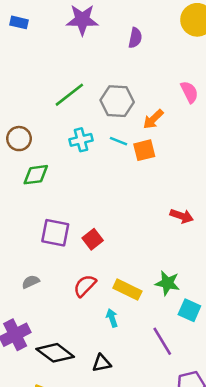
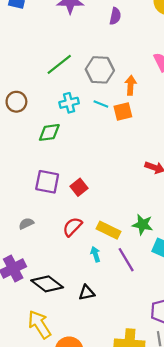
orange arrow: (153, 119) -> (131, 85), turned 138
green diamond: (36, 175) -> (49, 132), moved
purple line: (162, 341) -> (126, 260), moved

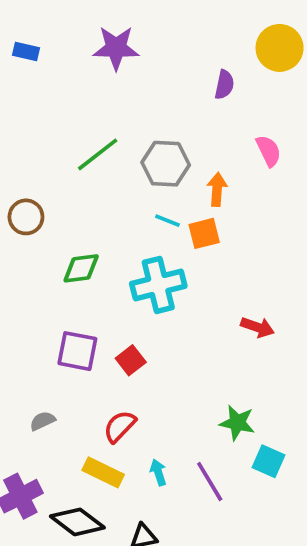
purple semicircle: (115, 16) -> (224, 85), moved
cyan cross: (69, 103) -> (158, 285), moved, size x1.6
yellow rectangle: (109, 230) -> (103, 472), moved

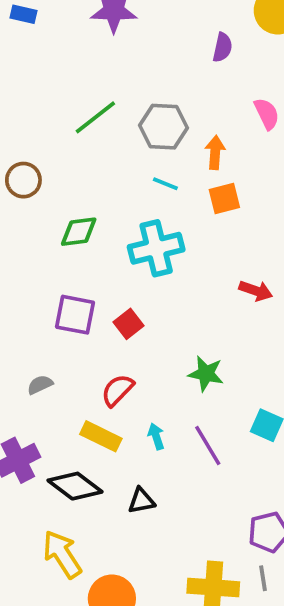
orange square: (204, 233) -> (224, 199), moved
green star: (237, 423) -> (206, 374), moved

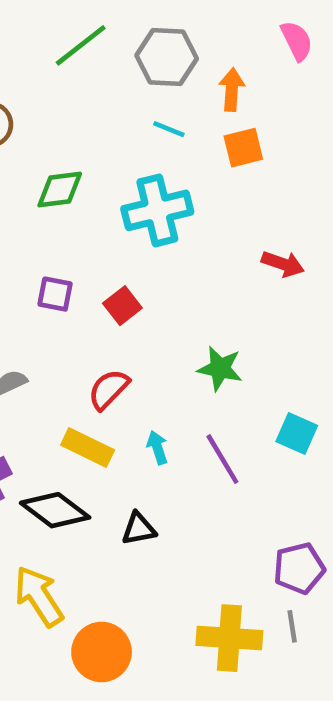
purple square: (75, 315) -> (55, 294), size x0.7

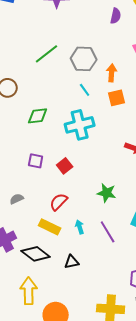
cyan line: (169, 129) -> (85, 90), turned 32
yellow arrow: (39, 596) -> (29, 291), turned 32

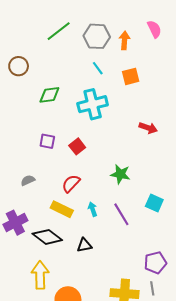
orange arrow: (112, 73) -> (124, 40), moved

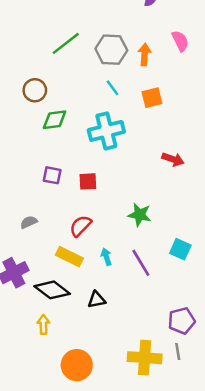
brown circle: (19, 66) -> (35, 90), moved
red square: (77, 146) -> (88, 181), turned 35
yellow arrow: (40, 275) -> (43, 324), moved, size x0.6

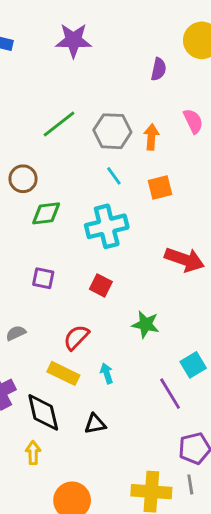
red arrow: (173, 159) -> (185, 260), size x1.5
red square: (88, 181) -> (101, 285), moved, turned 30
cyan square: (180, 249) -> (193, 365), turned 35
purple line: (141, 263) -> (170, 394), moved
black diamond: (52, 290) -> (43, 412), turned 40

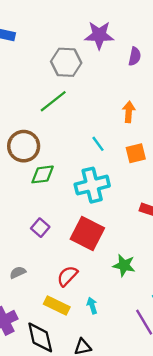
purple star: (73, 40) -> (99, 35), moved
gray hexagon: (112, 131) -> (66, 62), moved
brown circle: (23, 179) -> (24, 146), size x1.4
purple square: (43, 278) -> (40, 228), turned 30
red square: (101, 285) -> (87, 234), size x1.8

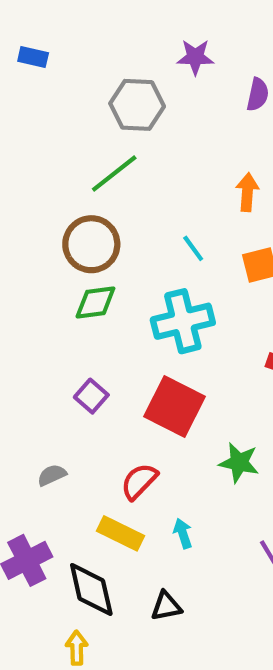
purple star: (99, 35) -> (195, 57), size x0.7
brown circle: (24, 146) -> (91, 244), moved

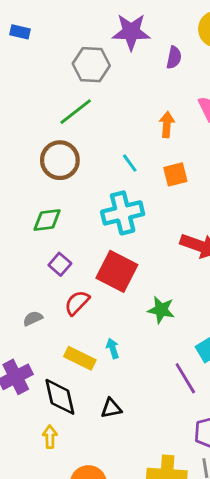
purple star: (195, 57) -> (131, 32), size x1.5
green diamond: (95, 302) -> (47, 220), moved
red semicircle: (139, 481) -> (77, 303), moved
cyan arrow: (183, 533) -> (113, 348), moved

